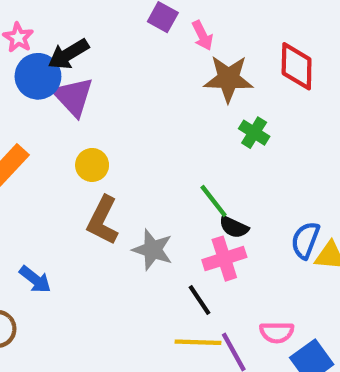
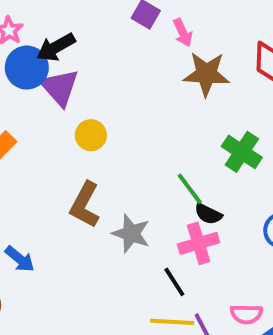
green cross: (254, 133) -> (242, 152), moved, size x1.4
yellow circle: (92, 165) -> (91, 135), moved

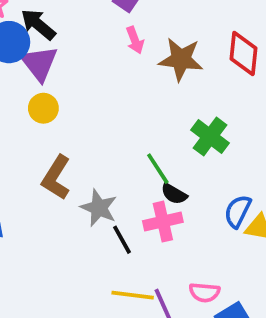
pink arrow: (183, 33) -> (135, 40), moved
black arrow: (56, 47) -> (38, 24), turned 66
yellow circle: (91, 135) -> (43, 108), moved
black line: (174, 282) -> (122, 240), moved

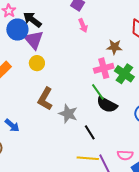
brown star: (181, 59) -> (114, 47), moved, size x0.7
black semicircle: (174, 194) -> (107, 105), size x1.5
pink cross: (163, 222) -> (104, 68), moved
black line: (122, 240) -> (90, 132), moved

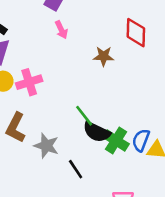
pink cross: (104, 68) -> (29, 82), moved
green cross: (124, 74) -> (116, 141), moved

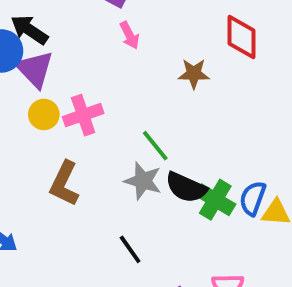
green line: (84, 116) -> (155, 146), moved
gray star: (46, 146) -> (143, 181), moved
black line: (76, 169) -> (130, 249), moved

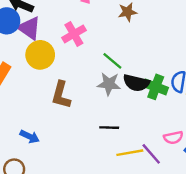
yellow circle: (44, 114) -> (40, 55), size x1.5
pink cross: (83, 115) -> (74, 34), moved
black line: (130, 249) -> (109, 128), turned -42

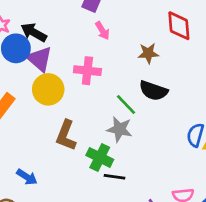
pink cross: (74, 34) -> (87, 71), turned 30
black semicircle: (136, 83) -> (153, 91), moved
green cross: (156, 87) -> (100, 157), moved

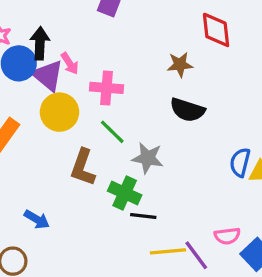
pink arrow: (102, 31) -> (70, 63), moved
black arrow: (34, 32) -> (40, 43), turned 65
green line: (126, 105) -> (112, 132), moved

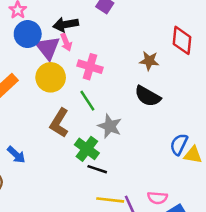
black arrow: (40, 43) -> (66, 24), moved, turned -115

